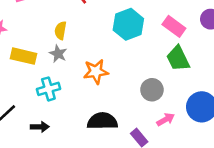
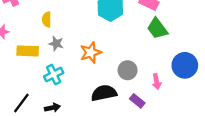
yellow semicircle: (60, 30) -> (47, 20), moved
gray circle: (152, 90) -> (128, 70), moved
pink arrow: (166, 119) -> (157, 82), turned 120

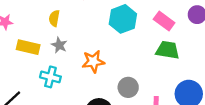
green trapezoid: (157, 29) -> (168, 50), turned 125
cyan cross: (54, 75) -> (50, 77), turned 30

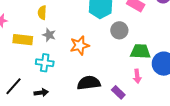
green trapezoid: (168, 50) -> (140, 51), moved
gray circle: (128, 87) -> (119, 30), moved

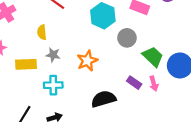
green trapezoid: (140, 51) -> (153, 57), turned 50
purple rectangle: (118, 92) -> (134, 83), moved

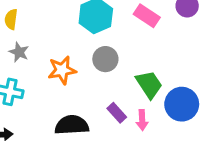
gray circle: (127, 38) -> (105, 59), moved

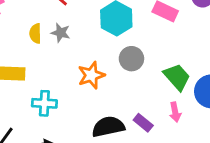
gray star: (19, 52) -> (61, 33), moved
purple rectangle: (117, 113) -> (143, 123), moved

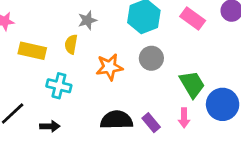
yellow semicircle: (35, 33) -> (71, 44), moved
gray star: (61, 33) -> (87, 20), turned 30

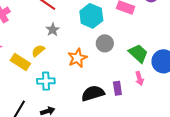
yellow semicircle: (71, 44) -> (38, 51), moved, turned 56
yellow rectangle: (32, 51) -> (20, 62), turned 36
purple rectangle: (151, 123) -> (117, 88), turned 48

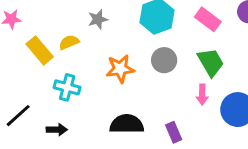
green trapezoid: (138, 53) -> (211, 62), moved
pink arrow: (139, 78) -> (202, 95), moved
purple rectangle: (117, 88) -> (174, 132), moved, turned -32

